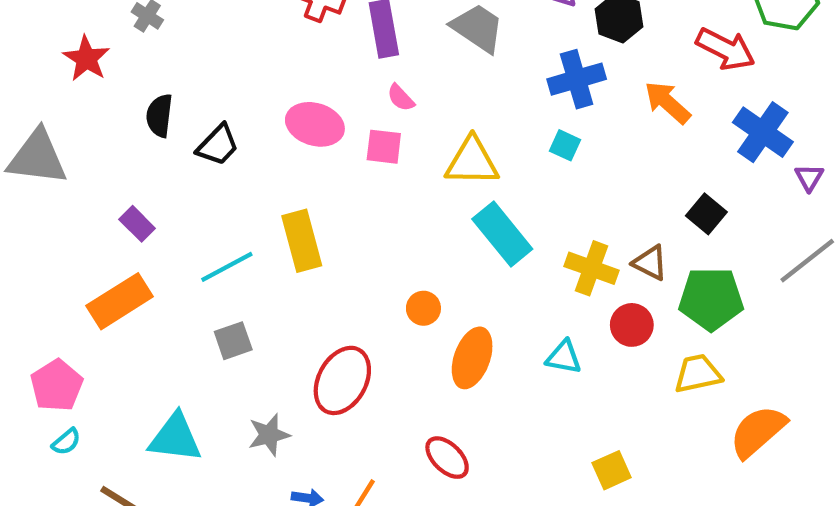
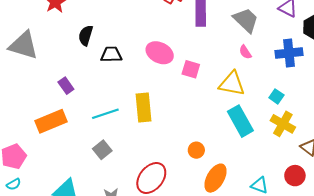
pink semicircle: (401, 98) -> (245, 52), moved
black trapezoid: (218, 145) -> (111, 55), turned -145
cyan square: (565, 145) -> (276, 96), moved
yellow cross: (592, 268) -> (283, 124), moved
gray square: (233, 341) -> (102, 150), turned -30

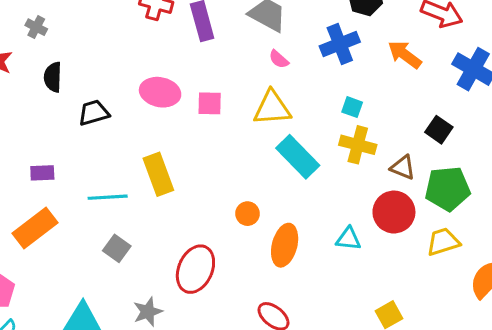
black semicircle: (86, 35) -> (53, 77), moved
purple rectangle: (66, 86) -> (42, 173), turned -42
cyan square: (276, 96) -> (352, 107), moved
cyan line: (105, 114) -> (108, 197), turned 30
red circle: (295, 176) -> (394, 212), size x1.4

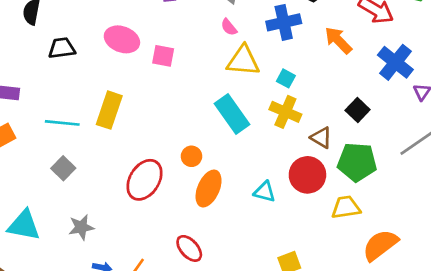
yellow triangle: (272, 108) -> (243, 61), moved
yellow rectangle: (158, 174) -> (109, 110), turned 30
orange circle: (247, 214) -> (191, 156), moved
red ellipse: (195, 269) -> (145, 180), moved

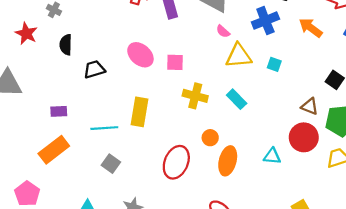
pink ellipse: (122, 39) -> (140, 55), turned 30
yellow cross: (285, 112) -> (195, 96), moved
cyan rectangle: (232, 114) -> (237, 99), size x0.7

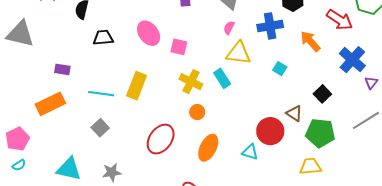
pink semicircle: (223, 31) -> (229, 28), turned 64
cyan square: (274, 64) -> (280, 69), moved
cyan rectangle: (237, 99) -> (222, 78), moved
red circle: (304, 137) -> (270, 131), moved
orange circle: (210, 138) -> (197, 112), moved

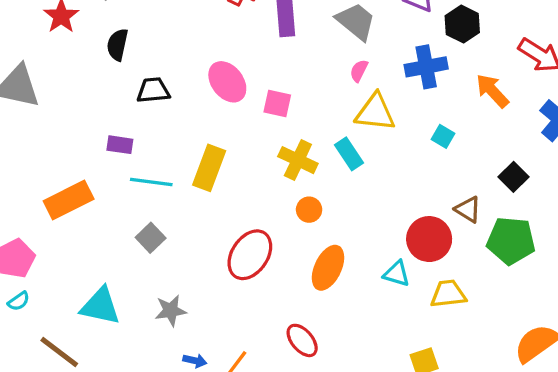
purple rectangle: (62, 69) -> (120, 145), moved
yellow trapezoid: (310, 166) -> (448, 294), moved

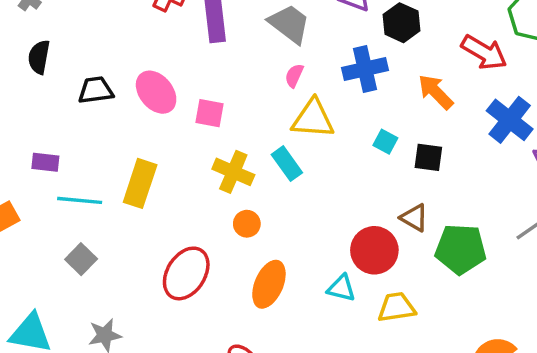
black trapezoid: (153, 90) -> (96, 90), moved
black square: (514, 177) -> (428, 157), moved, turned -36

